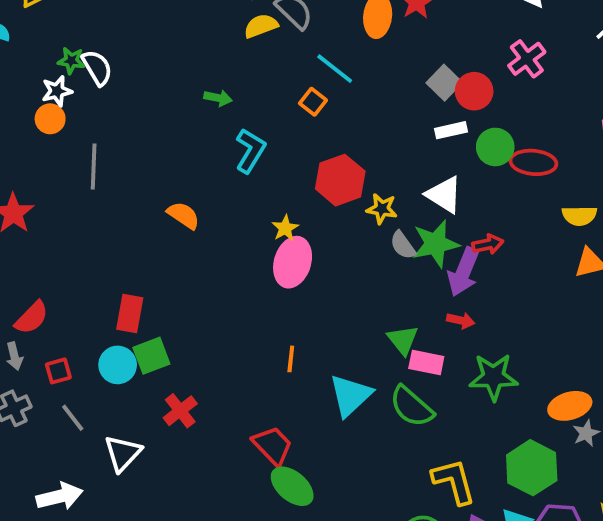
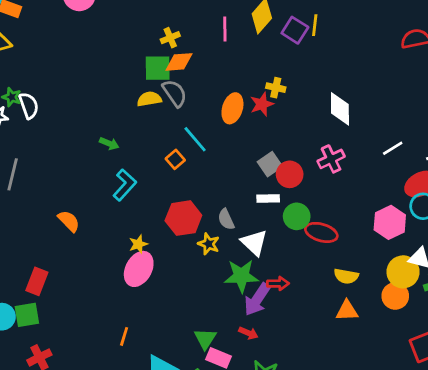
gray semicircle: (403, 245) -> (226, 219), moved
red rectangle: (130, 313) -> (37, 281), moved

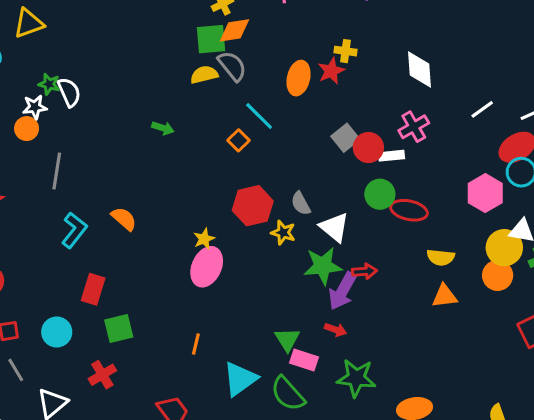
cyan L-shape: (125, 185) -> (74, 230), moved
white rectangle: (268, 198) -> (391, 156), moved
green square: (27, 315) -> (119, 329), moved

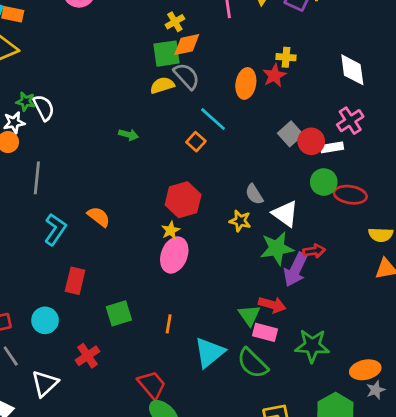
red hexagon: (253, 206) -> (183, 200), moved
green square: (119, 329) -> (119, 313), moved
red arrow: (336, 330) -> (272, 305), moved, size x1.4

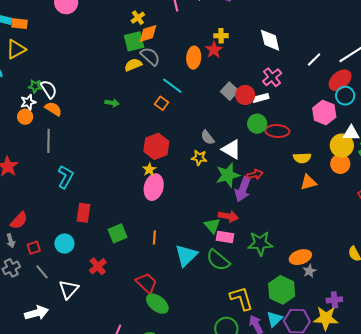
orange semicircle: (99, 217) -> (53, 109), moved

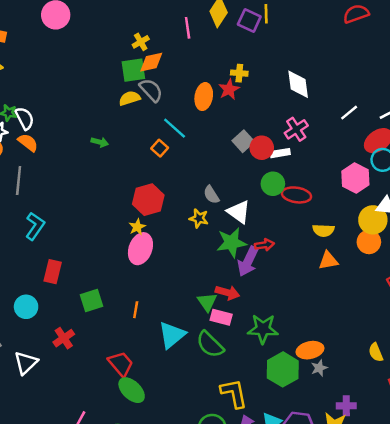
green hexagon: (282, 290) -> (283, 369), moved

